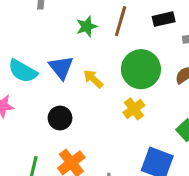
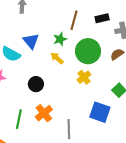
green star: (87, 26) -> (60, 39), moved
blue triangle: (61, 67) -> (31, 41), moved

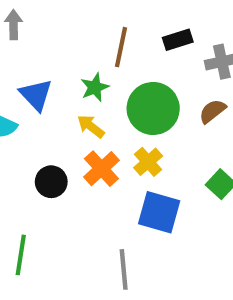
blue square: (100, 112) -> (159, 212), moved
orange cross: (44, 113) -> (101, 169), moved

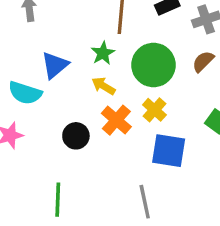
blue triangle: (36, 95) -> (55, 65), turned 40

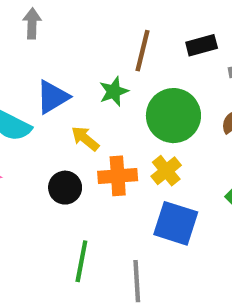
yellow arrow: (103, 86) -> (85, 139), moved
orange cross: (116, 120) -> (118, 176), turned 36
green line: (58, 200) -> (81, 261), moved

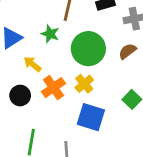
green star: (114, 91) -> (50, 34), turned -30
orange cross: (118, 176) -> (53, 88), turned -30

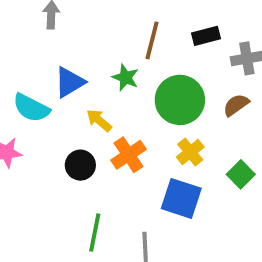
yellow cross: (84, 84) -> (190, 152), moved

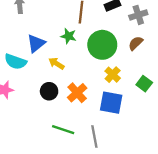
orange cross: (128, 155) -> (77, 93), moved
green line: (95, 232) -> (63, 130), turned -75

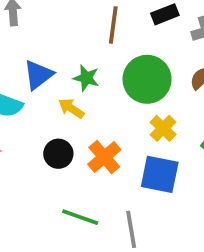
green star: (68, 36) -> (86, 78), moved

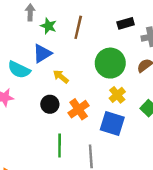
brown line: (113, 25) -> (78, 27), moved
green star: (86, 78) -> (48, 26), moved
green line: (80, 217) -> (60, 145), turned 65

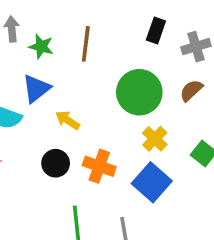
black rectangle: (126, 23) -> (156, 31), turned -49
orange cross: (79, 109) -> (99, 166), turned -30
blue square: (112, 124) -> (152, 182), turned 30

